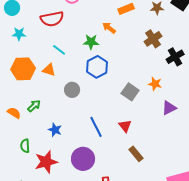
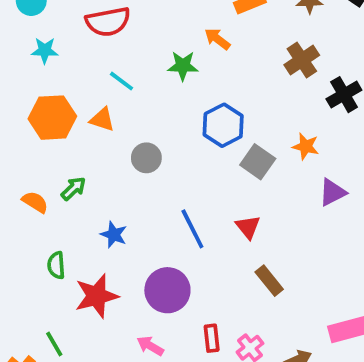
blue hexagon: (97, 67) -> (223, 125), moved

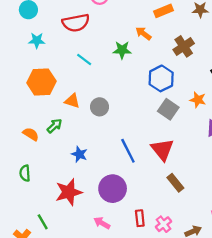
brown cross: (302, 60) -> (184, 46), moved
orange triangle: (102, 119) -> (72, 101), moved
blue hexagon: (223, 125) -> (161, 78), moved
red triangle: (248, 227) -> (162, 150), size x1.5
green semicircle: (56, 265) -> (25, 173), moved

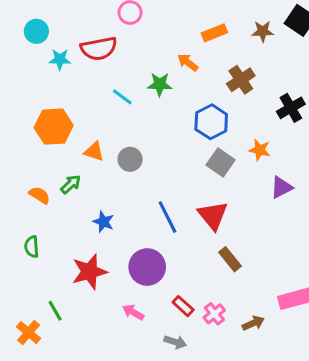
cyan star: (37, 41) -> (60, 59), moved
cyan line: (84, 59) -> (122, 97), moved
red rectangle: (140, 218) -> (183, 306), turned -42

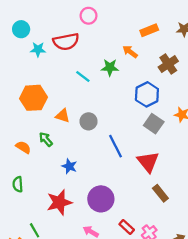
green arrow: (71, 184) -> (46, 139), turned -88
blue line: (167, 217) -> (115, 146), moved

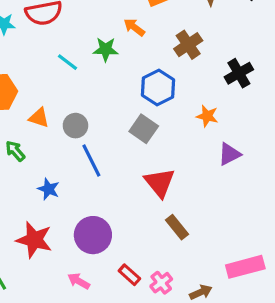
gray square: (154, 124) -> (144, 129), moved
blue line: (115, 146) -> (91, 160), moved
red star: (59, 202) -> (34, 240), turned 30

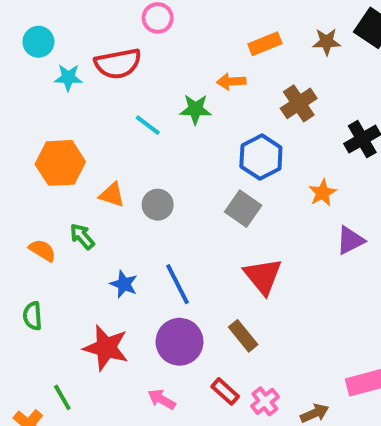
orange arrow: (134, 27) -> (231, 81), turned -40
orange star: (207, 116) -> (323, 193), turned 30
blue line: (91, 160) -> (178, 284), moved
brown rectangle: (177, 227) -> (243, 336), moved

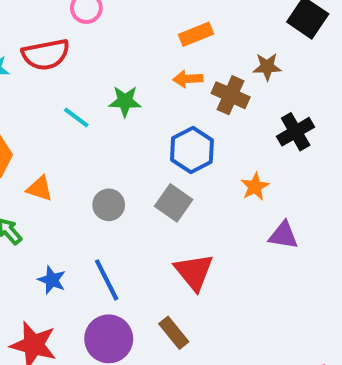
brown star: (327, 42) -> (267, 67), moved
orange arrow: (231, 81) -> (188, 79), moved
brown cross: (299, 103) -> (231, 95), turned -32
gray circle: (158, 205) -> (109, 205), moved
purple triangle: (350, 240) -> (283, 235), turned 36

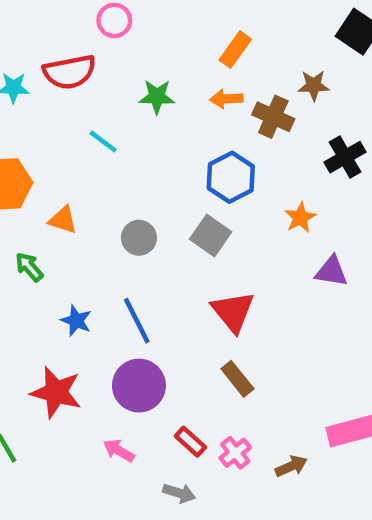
orange rectangle: (196, 34) -> (235, 50), turned -32
green star: (125, 101) -> (157, 97), moved
brown rectangle: (174, 333) -> (237, 379), moved

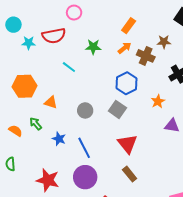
orange arrow: (226, 99) -> (125, 48), turned 144
blue star: (76, 321) -> (59, 139), moved

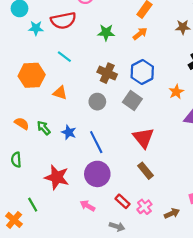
brown cross: (146, 56) -> (107, 73), moved
cyan line: (69, 67) -> (64, 57), moved
green arrow: (36, 124) -> (44, 128), moved

